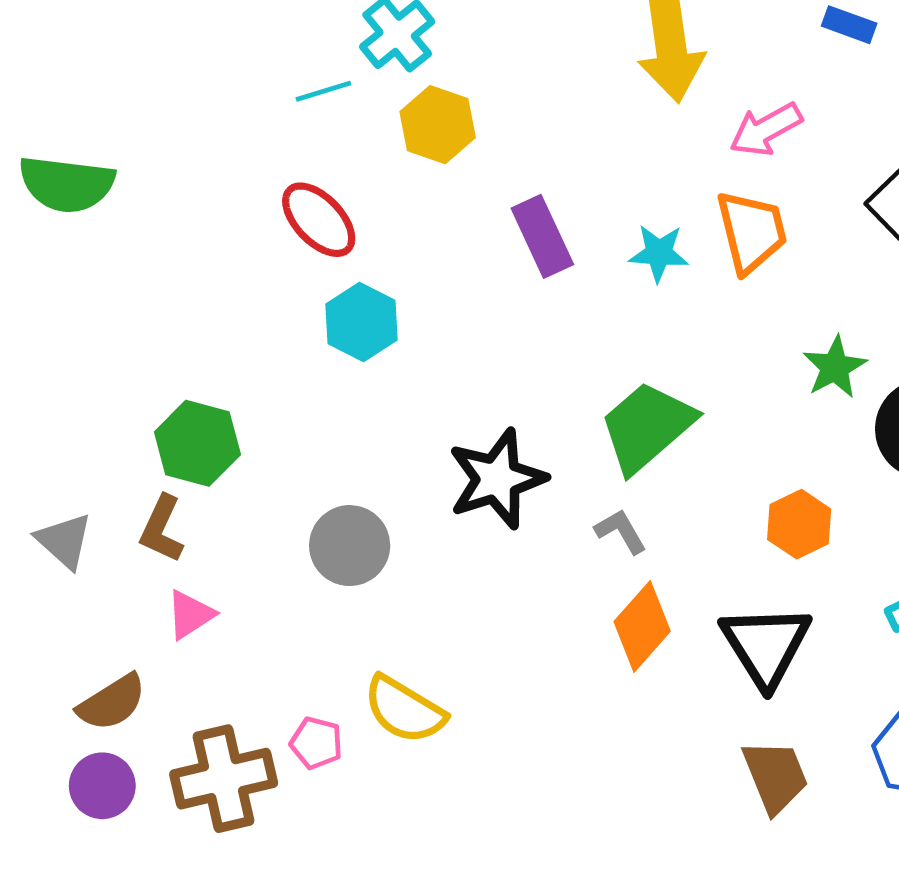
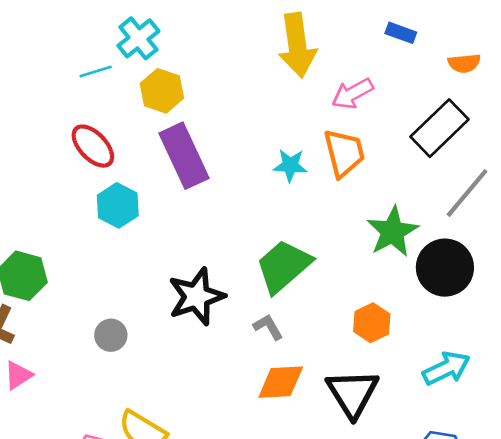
purple rectangle: (542, 236) -> (184, 156), moved, size x1.4
green star: (835, 367) -> (392, 232), size x1.4
gray circle: (350, 546) -> (111, 335), size x0.7
orange diamond: (642, 626) -> (281, 382), turned 45

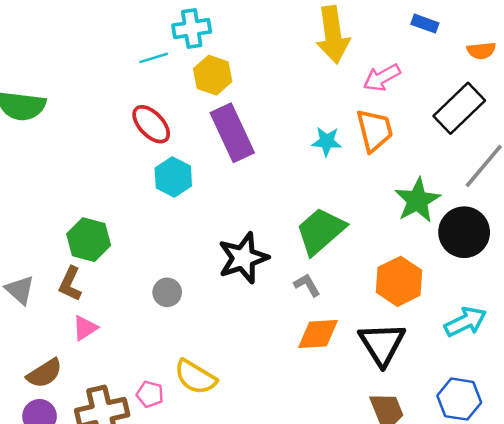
cyan cross: (138, 38) -> (192, 29), turned 30
orange hexagon: (372, 323) -> (399, 281), size x1.4

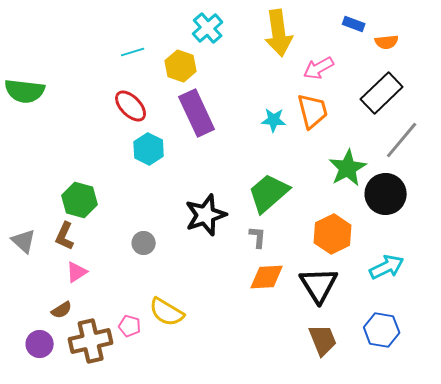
cyan cross: (192, 29) -> (208, 28), moved, turned -32
orange semicircle: (481, 51) -> (387, 42), moved
gray L-shape: (307, 285) -> (258, 237), turned 35
brown semicircle: (44, 373) -> (62, 310), moved, size x0.7

